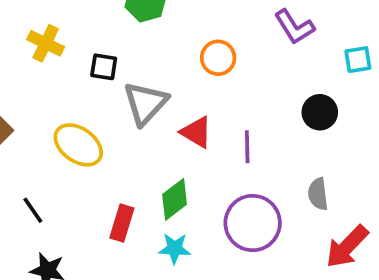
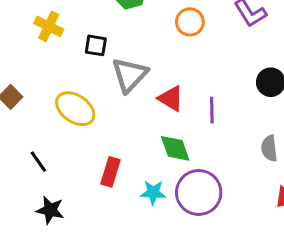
orange circle: (218, 58) -> (190, 22), moved
green diamond: (175, 199) -> (175, 148), moved, turned -72
purple circle: (253, 223) -> (199, 192), moved

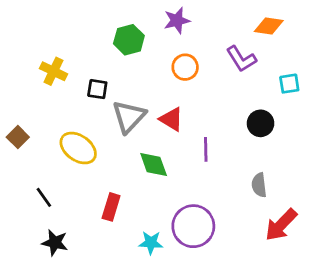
red triangle: (171, 98) -> (171, 119), moved
green diamond: (175, 148) -> (154, 164), moved
cyan star: (153, 192) -> (151, 243), moved

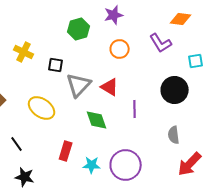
black circle: (261, 123) -> (175, 90), size x1.4
cyan star: (151, 243) -> (92, 165), moved

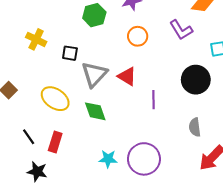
green diamond: (97, 120) -> (95, 111), moved
red rectangle: (66, 151) -> (55, 142), moved

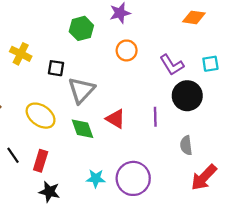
purple L-shape: (181, 30) -> (172, 65), moved
red triangle: (127, 76) -> (116, 119), moved
purple line: (153, 100) -> (155, 117), moved
black star: (37, 172) -> (49, 192), moved

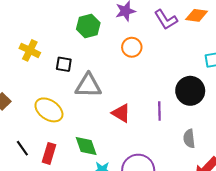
purple L-shape: (172, 65) -> (166, 20), moved
gray triangle: (81, 90) -> (88, 85), turned 48
green diamond: (82, 129) -> (86, 146), moved

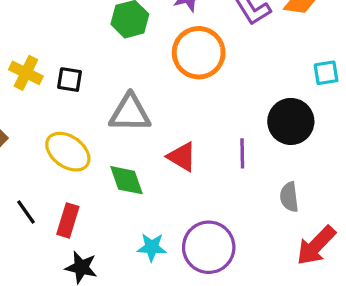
orange circle: (132, 47) -> (199, 53), size x1.6
yellow cross: (30, 50) -> (26, 73), moved
black square: (64, 64) -> (70, 80), moved
green diamond: (86, 146) -> (127, 180), moved

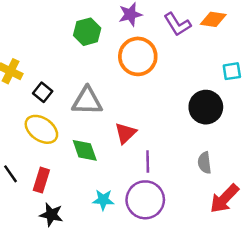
black square: (70, 80) -> (43, 92), moved, turned 30
purple line: (242, 153) -> (148, 161), moved
red triangle: (182, 157) -> (125, 133), turned 45

